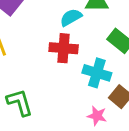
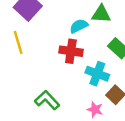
green L-shape: (20, 102) -> (47, 100), moved, turned -30

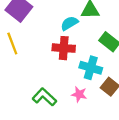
pink star: (95, 109) -> (79, 94), moved

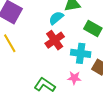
red cross: (64, 48) -> (55, 40), turned -30

